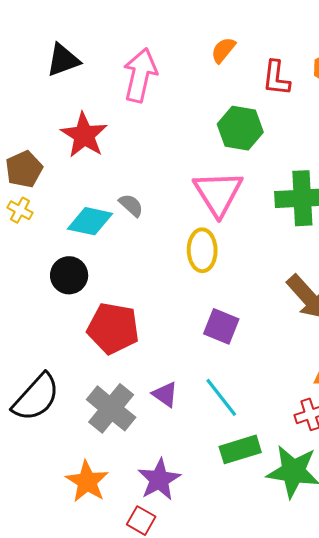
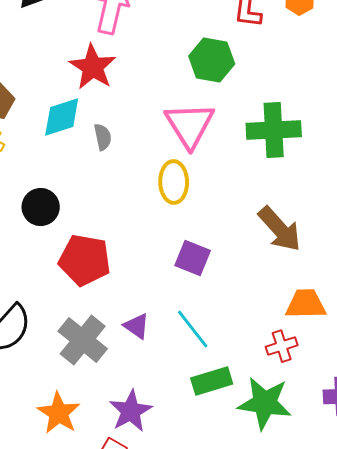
red star: (84, 135) -> (93, 67), moved
gray semicircle: (131, 205) -> (103, 137), turned 36
cyan diamond: (90, 221) -> (62, 117), moved, turned -30

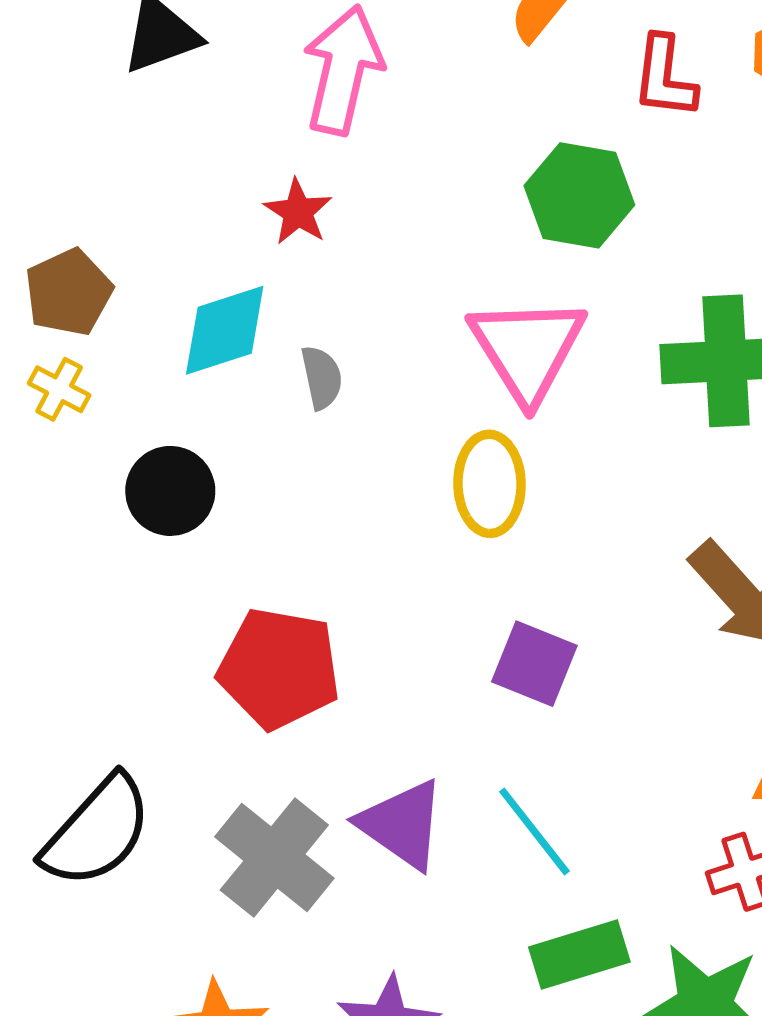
red star: (93, 67) -> (298, 212), size x0.6
black circle: (41, 207) -> (170, 491), moved
purple triangle: (137, 326) -> (402, 824), size x1.5

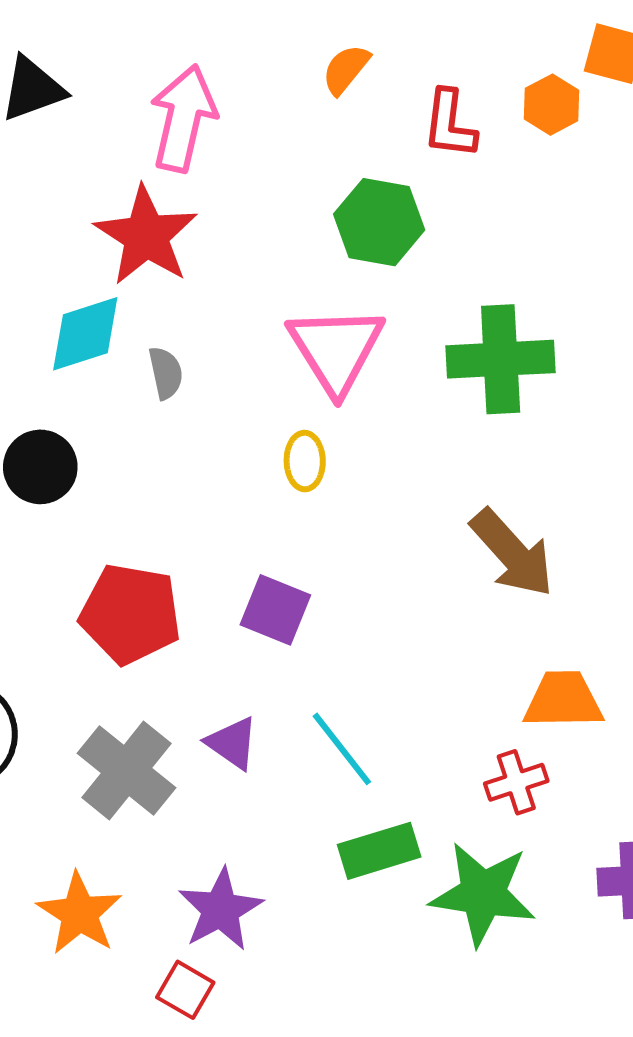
red star: (298, 212) -> (146, 236), size x1.8
yellow ellipse: (490, 484) -> (305, 461), size x0.7
purple square: (534, 664) -> (275, 610), moved
purple triangle: (402, 824) -> (232, 743), size x0.7

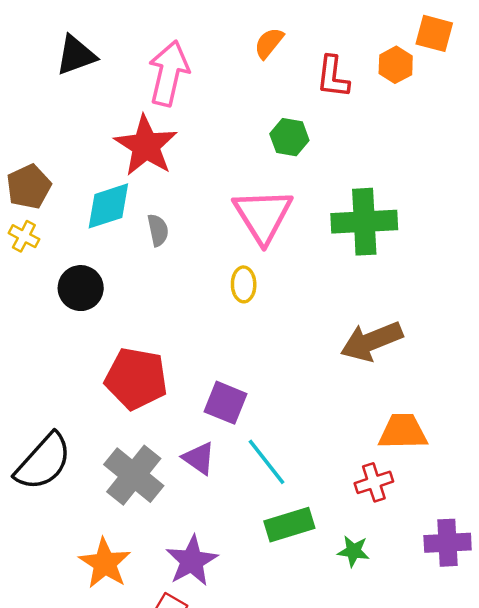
green hexagon: (379, 222) -> (289, 137), size x0.7
brown arrow: (512, 553) -> (372, 341), turned 110
purple square: (275, 610) -> (225, 403), moved
green star: (483, 894) -> (353, 551), size x0.5

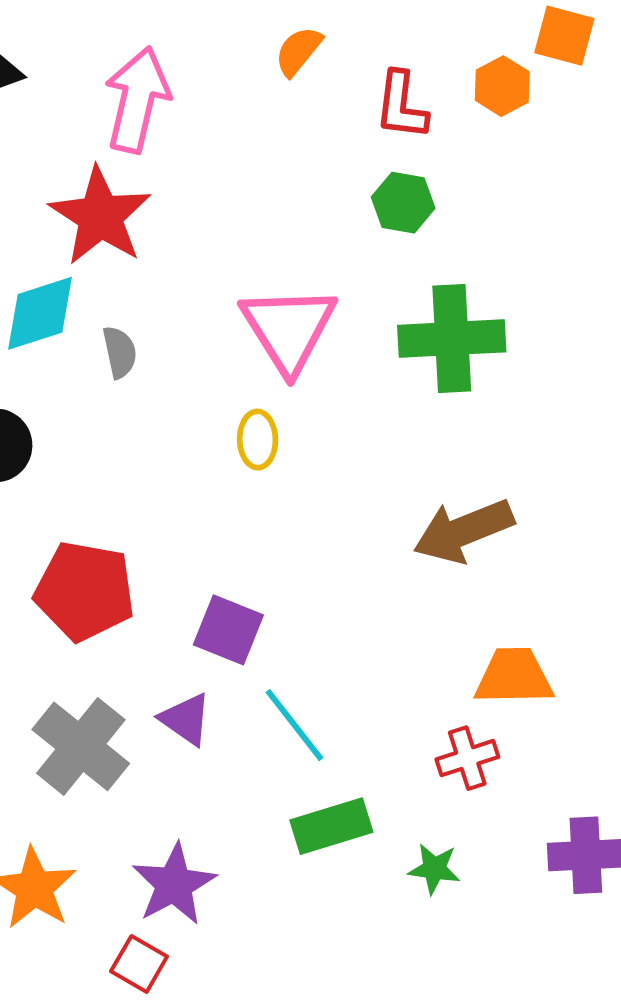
green hexagon: (289, 137) -> (403, 203), moved

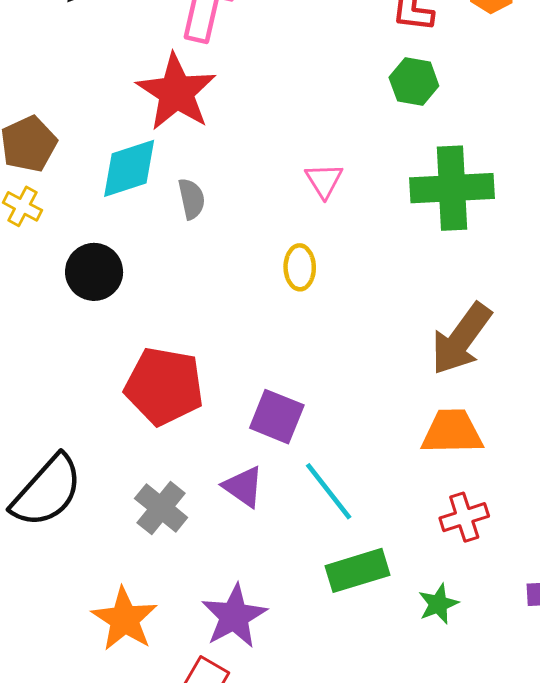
pink triangle: (289, 329) -> (324, 181), size x0.5
brown arrow: (463, 531) -> (461, 339), turned -32
orange trapezoid: (514, 677) -> (452, 432), moved
gray cross: (81, 746) -> (161, 508), size x0.7
green star: (434, 869) -> (438, 604), turned -30

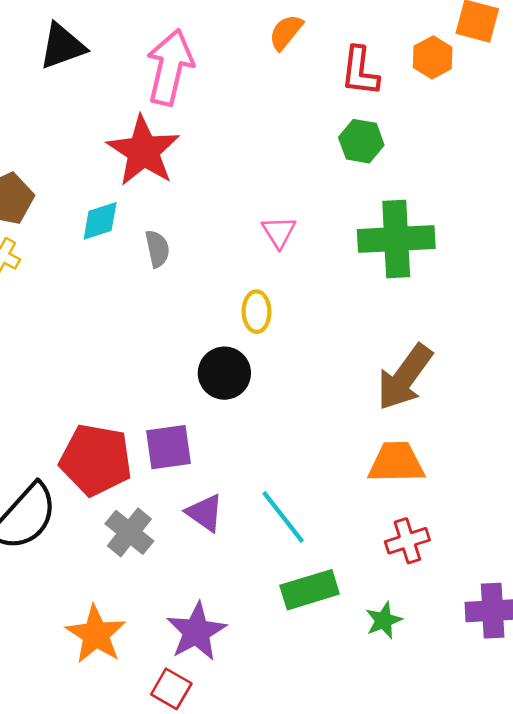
cyan diamond: (129, 168) -> (100, 221), size x0.7
black circle: (94, 272) -> (224, 373), moved
red pentagon: (164, 386) -> (96, 460), moved
purple square: (277, 417) -> (168, 447), moved, turned -30

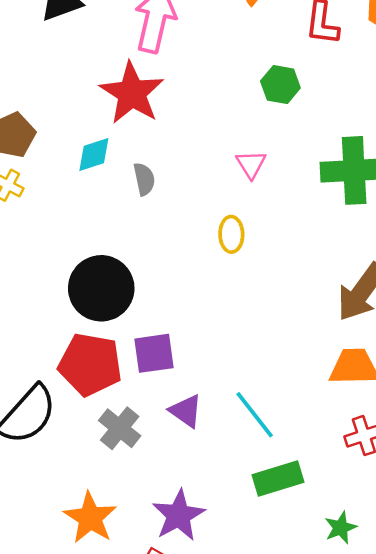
green hexagon: (361, 141) -> (280, 85), moved
black circle: (224, 373) -> (101, 288), moved, size x1.4
green star: (384, 620) -> (341, 528), moved

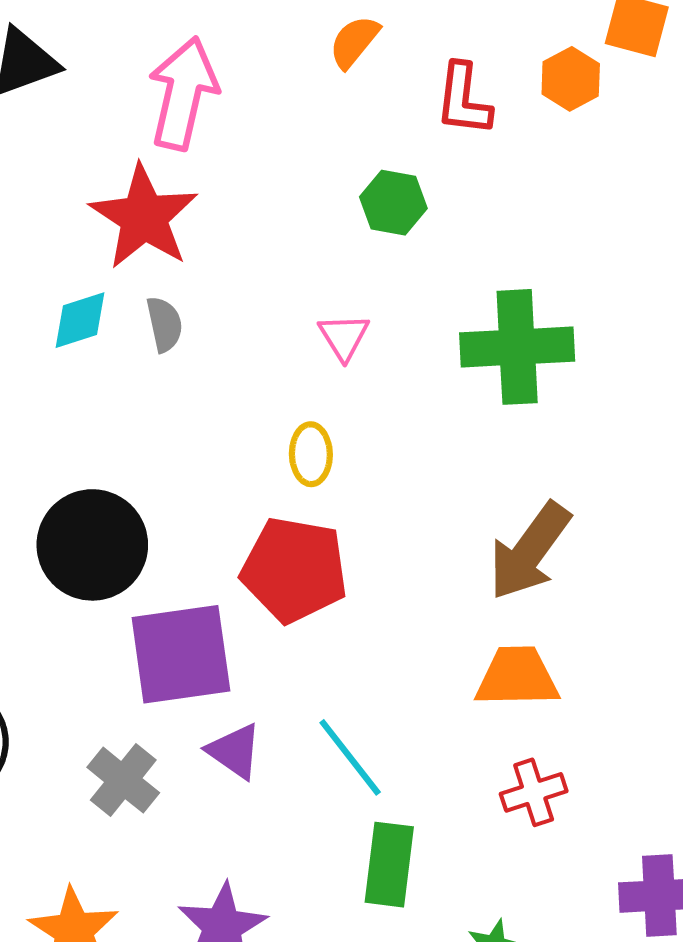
gray semicircle: (144, 179) -> (164, 324), moved
purple square: (154, 353) -> (181, 654), size x1.5
red pentagon: (90, 364) -> (294, 570), moved
green rectangle: (278, 479) -> (389, 865), turned -66

